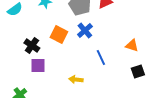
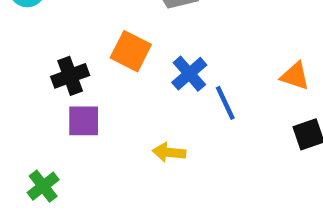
blue cross: (85, 30) -> (189, 74), moved
black cross: (32, 46) -> (70, 76), turned 35

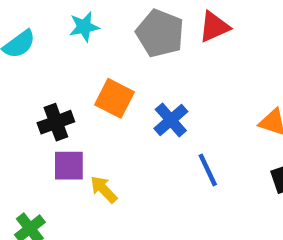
blue line: (225, 103) -> (208, 170), moved
yellow arrow: (169, 152) -> (104, 189), moved, turned 40

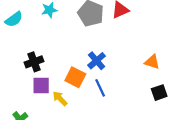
orange square: (114, 98) -> (75, 77), moved
blue line: (208, 170) -> (100, 88), moved

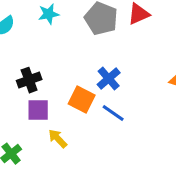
blue line: (100, 88) -> (113, 113), turned -30
yellow arrow: (60, 98) -> (58, 139), moved

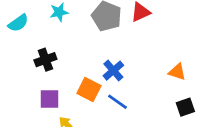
black cross: (29, 80) -> (45, 60), moved

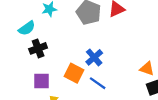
cyan semicircle: (18, 23) -> (27, 28), moved
orange triangle: (177, 72) -> (147, 69), moved

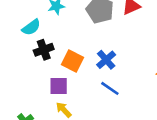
orange square: (74, 73) -> (72, 61), moved
purple square: (41, 81) -> (59, 86), moved

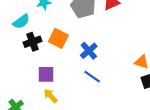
orange square: (72, 61) -> (58, 38), moved

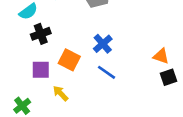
orange square: (58, 38) -> (69, 60), moved
purple square: (46, 74) -> (41, 70), moved

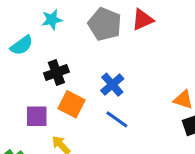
black cross: (41, 34) -> (56, 73), moved

